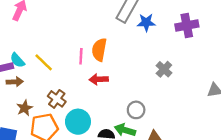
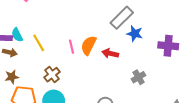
pink line: (81, 56) -> (72, 47), turned -32
red arrow: (99, 79) -> (110, 53), moved
brown cross: (57, 99) -> (52, 75), moved

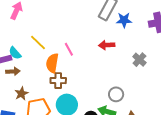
yellow line: (39, 43) -> (38, 42), moved
orange semicircle: (89, 45) -> (52, 63), moved
brown cross: (52, 75) -> (58, 81), turned -35

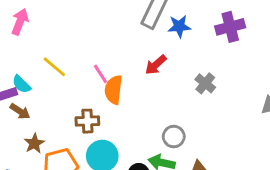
red arrow: (107, 45) -> (156, 65), turned -35
orange semicircle: (52, 63) -> (114, 90), moved
brown arrow: (13, 71) -> (20, 111), turned 40

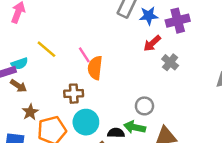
purple cross: (230, 27) -> (178, 21), moved
red arrow: (156, 65) -> (152, 43), moved
cyan semicircle: (21, 84) -> (20, 64), turned -63

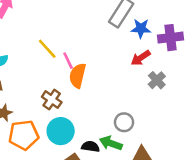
yellow line: (46, 49) -> (47, 49), moved
brown cross: (74, 94) -> (52, 100), turned 30

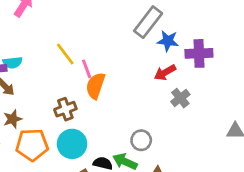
brown cross: (52, 100) -> (65, 109), turned 30

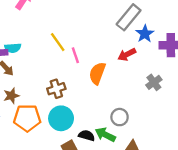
blue star: (168, 41) -> (145, 34), turned 30
red arrow: (165, 72) -> (127, 55), moved
orange semicircle: (95, 86) -> (97, 73), moved

